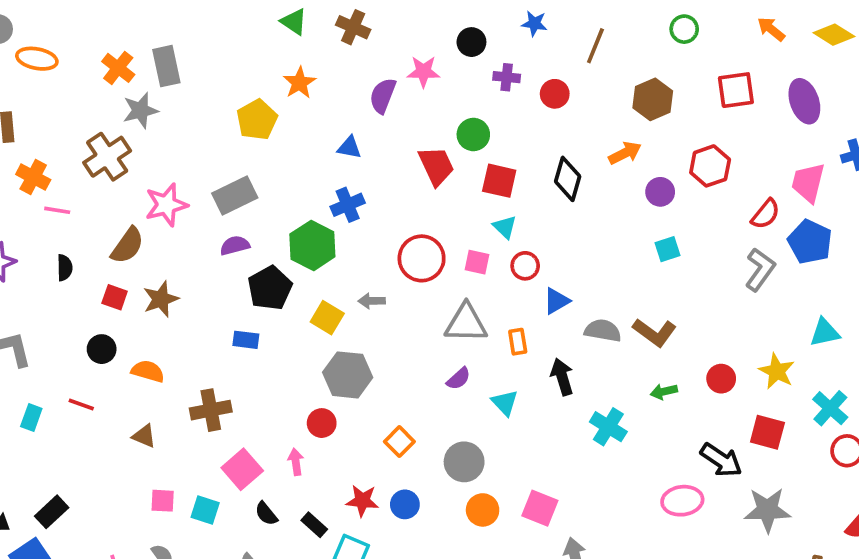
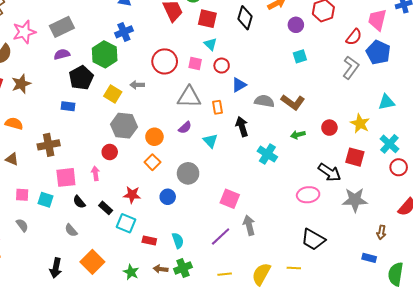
pink square: (242, 469) -> (66, 177), turned 35
blue circle: (405, 504) -> (168, 197), moved
orange circle: (483, 510) -> (154, 137), moved

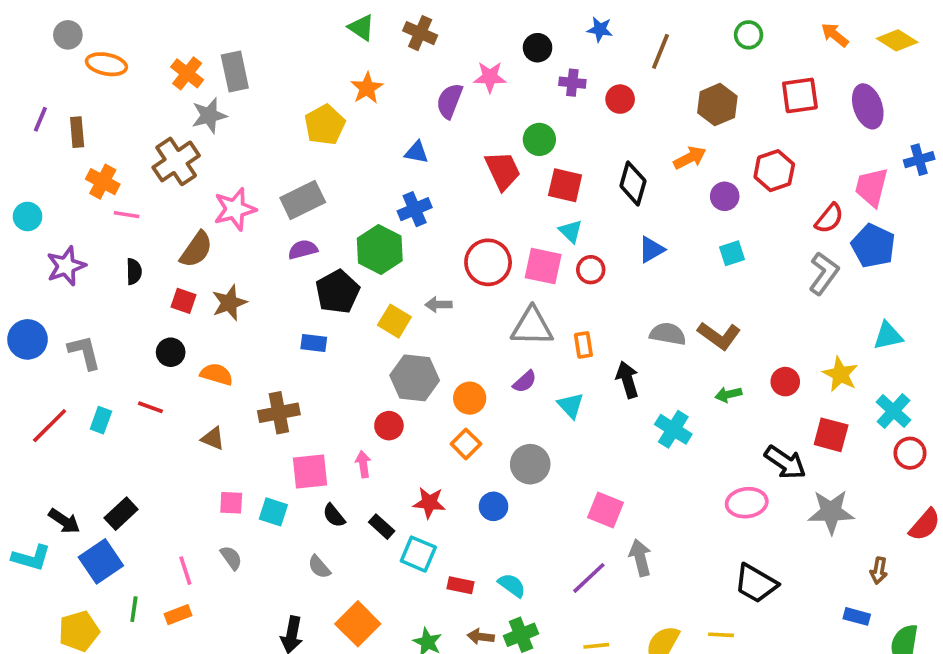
pink square: (195, 63) -> (543, 266), size x1.5
blue triangle: (239, 85) -> (651, 250), moved
cyan semicircle: (178, 241) -> (512, 585), turned -35

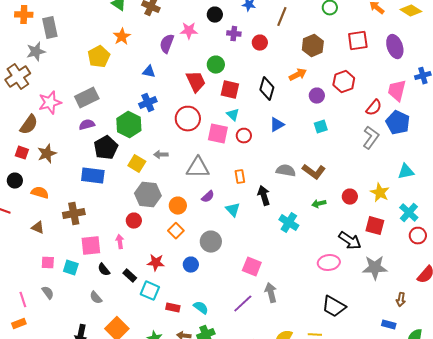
orange cross: (187, 73) -> (24, 15), moved, turned -36
red circle: (488, 262) -> (188, 119), moved
gray triangle: (532, 327) -> (198, 168), moved
blue rectangle: (314, 343) -> (93, 176), size x1.6

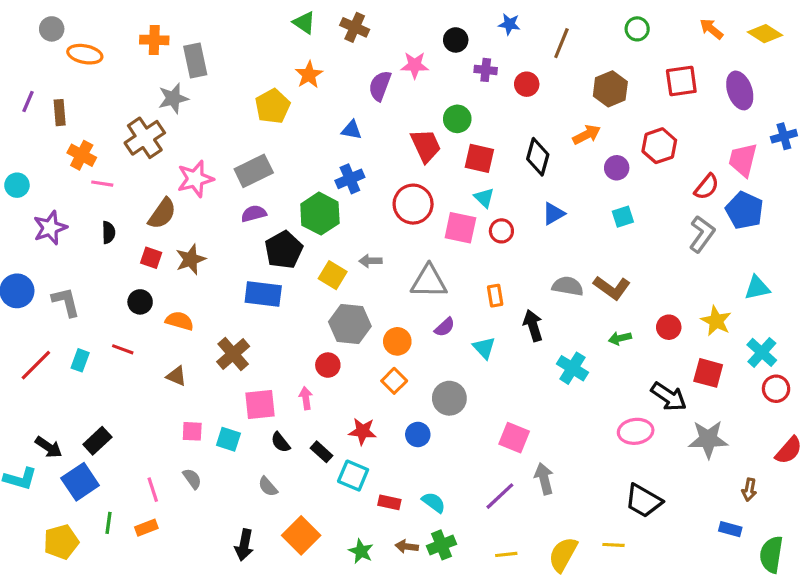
brown cross: (74, 214) -> (233, 354), turned -30

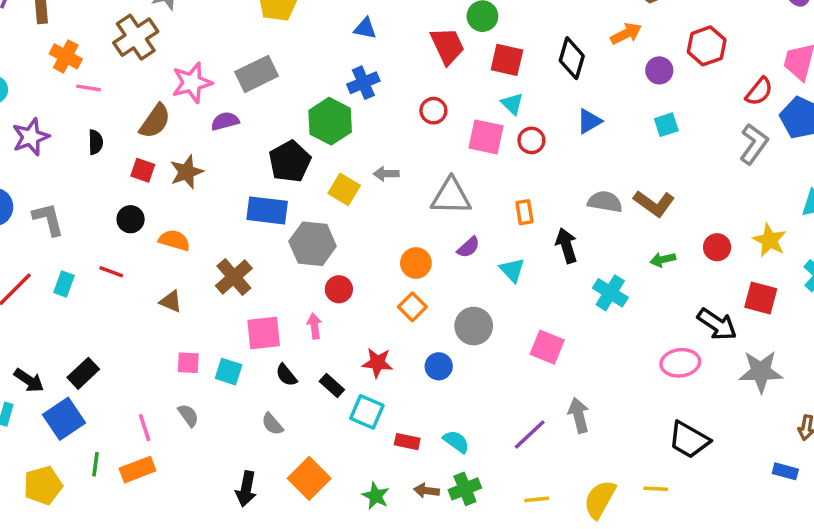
red circle: (413, 204) -> (433, 111), size x0.6
purple semicircle: (254, 214) -> (225, 121), moved
gray hexagon: (350, 324) -> (313, 244), moved
pink square: (514, 438) -> (547, 347), moved
orange rectangle: (146, 528) -> (138, 470), size x1.4

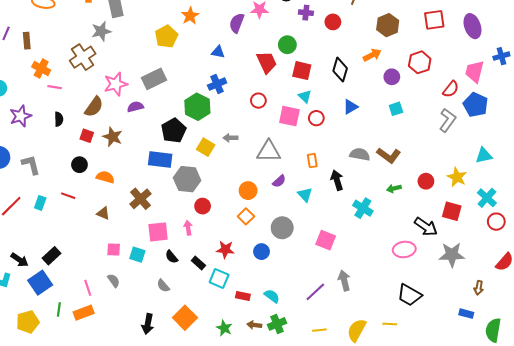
brown star: (187, 172) -> (113, 137), turned -30

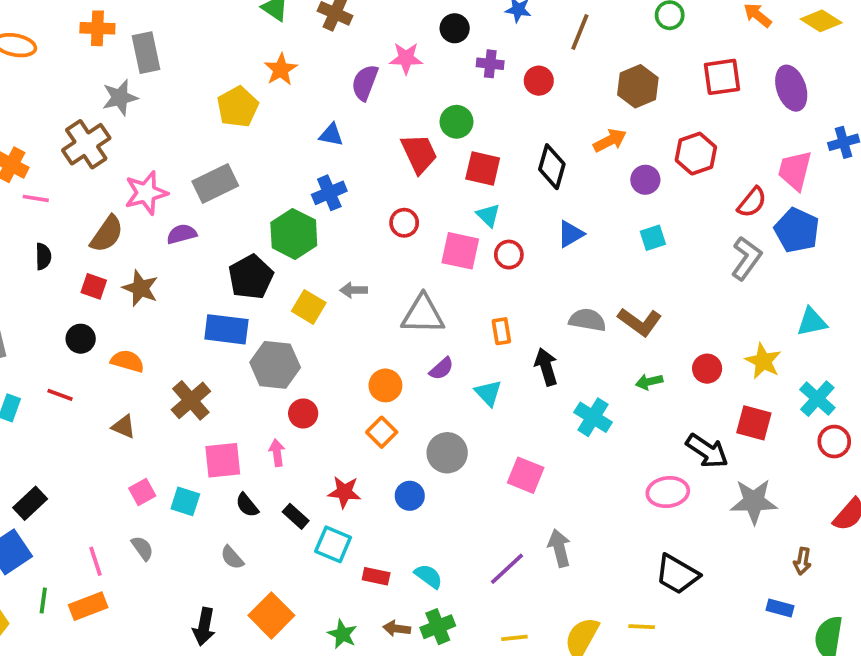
pink square: (114, 249) -> (142, 492), turned -32

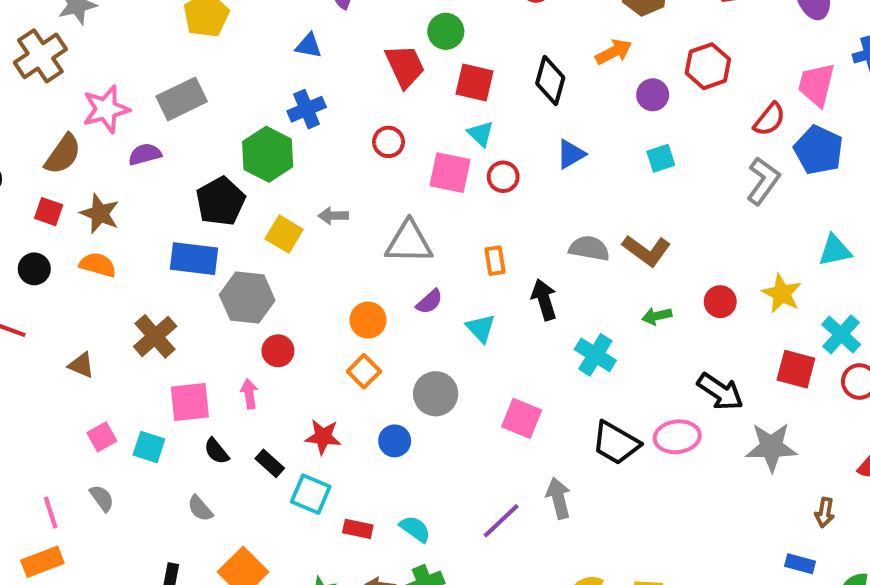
orange semicircle: (127, 361) -> (98, 265), moved
red square: (754, 423) -> (796, 369), moved
black trapezoid: (677, 574) -> (616, 443), moved

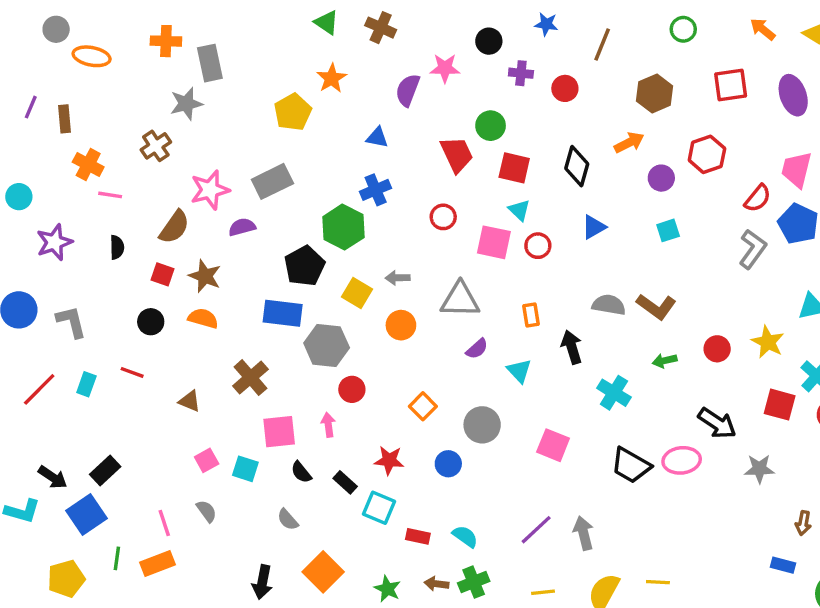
brown cross: (40, 56) -> (156, 146), size x0.7
orange circle: (368, 320) -> (401, 325), moved
gray star: (771, 447) -> (759, 469), size x0.7
gray arrow: (558, 498) -> (584, 533), moved

